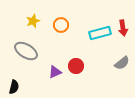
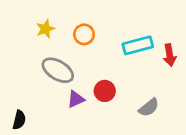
red arrow: (123, 28) -> (170, 55), moved
gray ellipse: (26, 51) -> (58, 70), moved
gray semicircle: (122, 63) -> (149, 108), moved

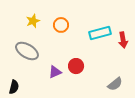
gray ellipse: (58, 70) -> (27, 51), moved
gray semicircle: (149, 108) -> (115, 84), moved

